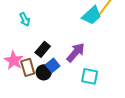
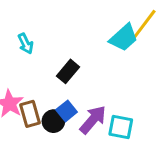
black rectangle: (43, 49) -> (68, 71), moved
purple arrow: (76, 52) -> (93, 120), moved

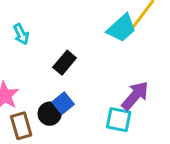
brown rectangle: (30, 114) -> (21, 126), moved
purple arrow: (93, 120) -> (135, 96), moved

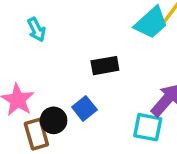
black rectangle: (65, 63) -> (105, 66), moved, turned 40
black circle: (50, 114) -> (54, 120), moved

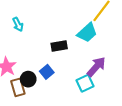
cyan trapezoid: (151, 23) -> (87, 33), moved
cyan square: (148, 127) -> (85, 83), turned -36

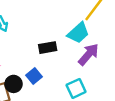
purple arrow: (96, 67) -> (89, 54), moved

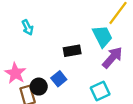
cyan trapezoid: (78, 33) -> (102, 36), turned -75

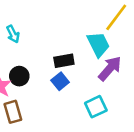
blue square: (59, 79) -> (60, 81), moved
black circle: (39, 87) -> (19, 76), moved

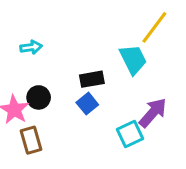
cyan arrow: (13, 34) -> (31, 47), turned -72
purple arrow: (110, 68) -> (153, 113), moved

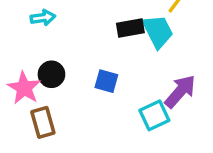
black rectangle: (92, 79) -> (130, 28), moved
blue square: (87, 104) -> (106, 81), turned -35

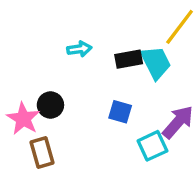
cyan arrow: (43, 18) -> (79, 49), moved
blue square: (106, 81) -> (120, 112), moved

